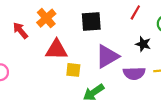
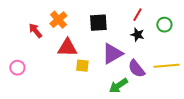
black star: (143, 44) -> (137, 35), moved
purple semicircle: (134, 73) -> (136, 69), turned 54
green arrow: (94, 92) -> (118, 86), moved

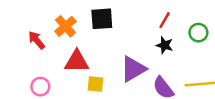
black square: (98, 23) -> (102, 19), moved
pink circle: (17, 68) -> (40, 87), moved

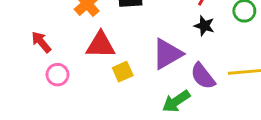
red arrow: (37, 40) -> (41, 42), moved
yellow square: (96, 84) -> (123, 72), turned -30

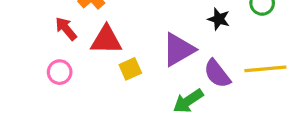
red arrow: (41, 42) -> (66, 29), moved

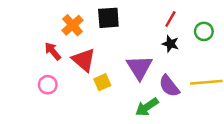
red triangle: (106, 40) -> (84, 60), turned 40
purple triangle: (179, 50) -> (139, 67), turned -32

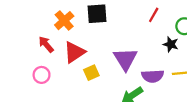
black star: (170, 44) -> (171, 44), moved
red triangle: (84, 60) -> (74, 52), turned 45
purple semicircle: (169, 86) -> (153, 76), turned -55

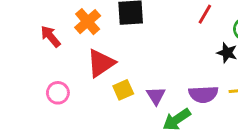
red arrow: (46, 44) -> (50, 36), moved
purple triangle: (125, 59) -> (156, 96), moved, size x0.6

